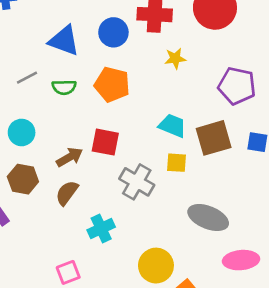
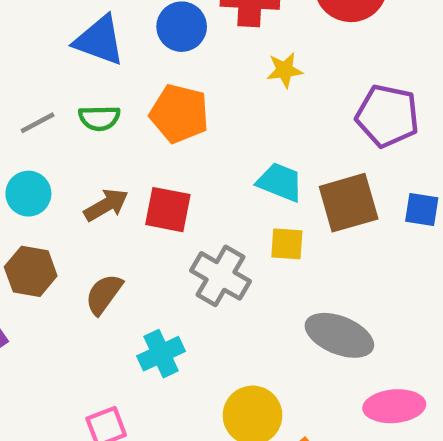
gray line: (27, 78) -> (38, 123), moved
brown arrow: (70, 157) -> (106, 205), moved

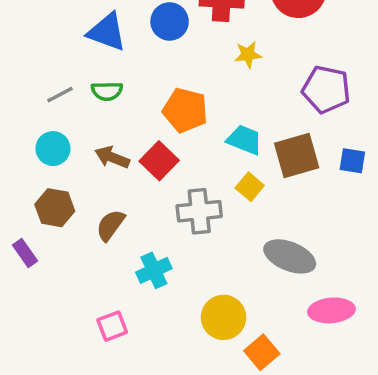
orange pentagon: (179, 114) -> (185, 110), moved
brown arrow: (106, 205) -> (112, 157), turned -128
red square: (168, 210) -> (159, 161), turned 33
yellow square: (287, 244) -> (250, 187), turned 36
gray cross: (220, 276) -> (199, 211), turned -36

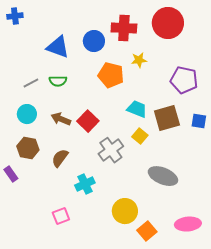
orange pentagon: (185, 110) -> (111, 75), moved
gray cross: (199, 211) -> (111, 150), turned -30
pink ellipse: (331, 310) -> (188, 224), moved

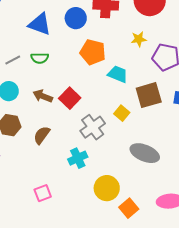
yellow star: (139, 60) -> (139, 39), moved
cyan trapezoid: (137, 109) -> (118, 74), moved
cyan cross: (85, 184) -> (78, 158), moved

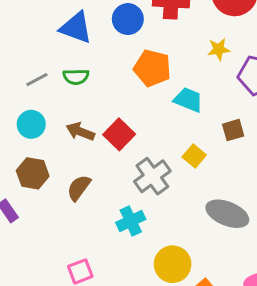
brown square: (149, 95) -> (233, 130), size x0.6

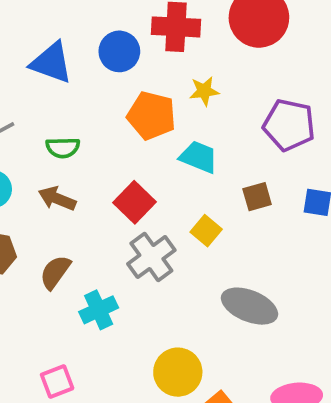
yellow star: (219, 49) -> (204, 91), moved
green semicircle: (76, 77) -> (63, 148), moved
red square: (119, 134) -> (134, 202), moved
cyan cross: (131, 221) -> (99, 310), moved

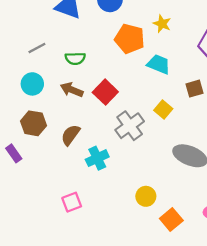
yellow star: (204, 91) -> (162, 24), turned 30
red square: (134, 202) -> (105, 92), moved
yellow circle: (178, 372) -> (146, 196), size x0.7

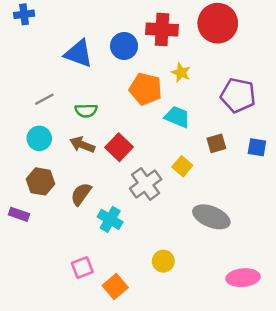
purple rectangle: (14, 153) -> (19, 214), turned -36
cyan cross: (97, 158) -> (110, 219), turned -35
orange square: (171, 219) -> (115, 286), moved

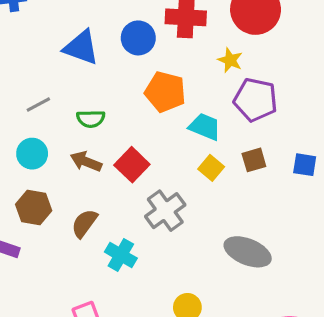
yellow star: (181, 73) -> (230, 60), moved
purple pentagon: (238, 95) -> (256, 100), moved
yellow square: (182, 166) -> (211, 168), moved

